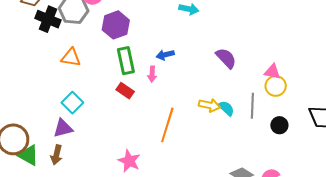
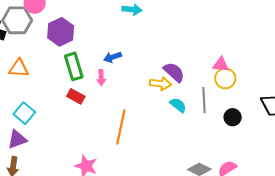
purple semicircle: (226, 58) -> (174, 72), moved
yellow arrow: (209, 105) -> (160, 84), moved

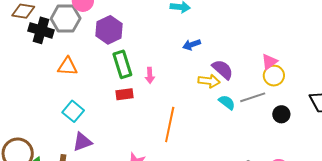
blue arrow: (112, 57) -> (192, 45), moved
pink triangle: (221, 65) -> (269, 62), turned -42
red rectangle: (76, 96) -> (124, 94), turned -36
gray line: (204, 100) -> (253, 97), turned 75
purple triangle: (17, 139) -> (82, 142), moved

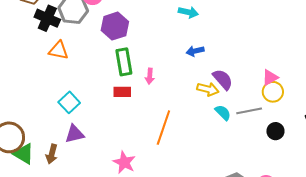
orange triangle: (67, 66) -> (59, 50), moved

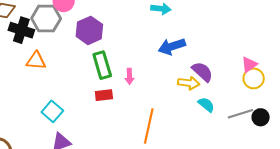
blue arrow: (195, 51) -> (172, 46), size x1.5
gray line: (249, 111) -> (240, 114), moved

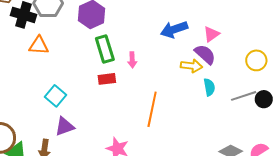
pink triangle: (249, 65) -> (211, 34), moved
cyan semicircle: (206, 105) -> (209, 87), turned 42

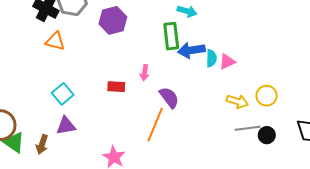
green rectangle: (105, 49) -> (171, 36), moved
purple semicircle: (205, 54) -> (169, 97), moved
yellow arrow: (191, 66) -> (237, 101), moved
cyan semicircle: (209, 87) -> (211, 58), moved

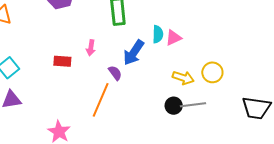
blue arrow: (191, 50) -> (134, 53), moved, turned -48
purple semicircle: (169, 97) -> (115, 73), size x0.7
black circle: (267, 135) -> (174, 106), moved

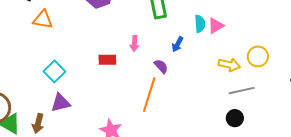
blue arrow: (134, 53) -> (177, 44), size x0.6
black circle: (174, 106) -> (235, 118), moved

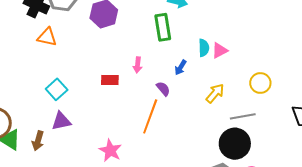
yellow arrow: (229, 65) -> (215, 93), moved, turned -65
black circle: (235, 118) -> (235, 144), size x1.8

